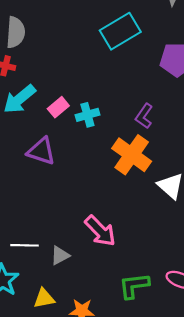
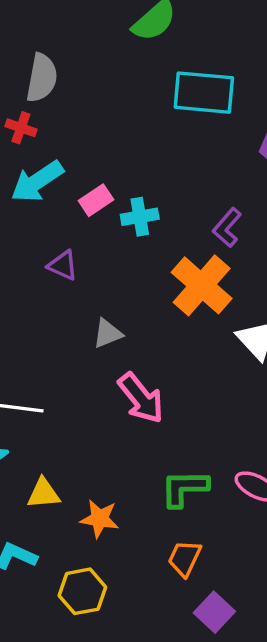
cyan rectangle: (120, 31) -> (204, 93), turned 30
purple triangle: (41, 151) -> (63, 265), size x0.7
gray triangle: (60, 255) -> (108, 333), moved

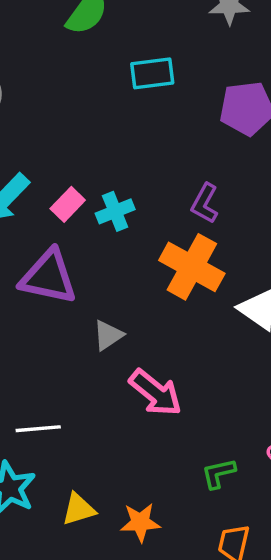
cyan rectangle: (204, 93) -> (152, 73), size x0.7
purple triangle: (63, 265) -> (48, 277), size x1.8
green L-shape: (184, 488) -> (218, 473), size x0.7

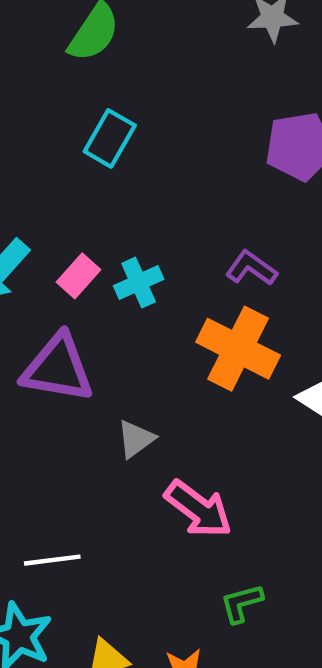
cyan rectangle: (152, 73) -> (110, 138), moved, turned -51
purple L-shape: (205, 203) -> (251, 268), turned 99
green L-shape: (218, 473) -> (242, 603), moved

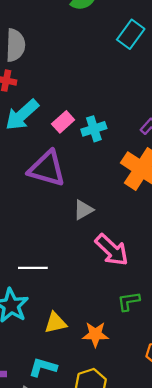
cyan rectangle: (110, 138) -> (131, 34), moved

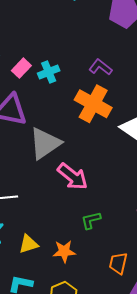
gray triangle: (83, 210) -> (45, 143), size x1.8

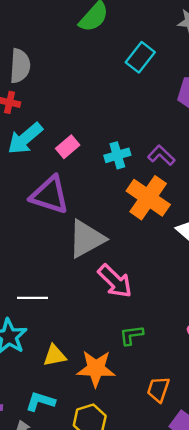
cyan cross: (49, 72) -> (117, 155), moved
orange star: (64, 251) -> (96, 369), size x1.4

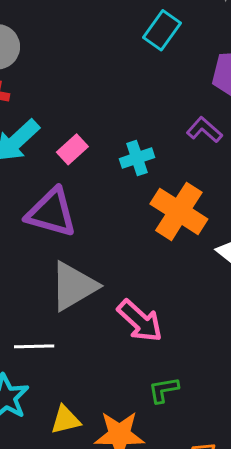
purple L-shape: (161, 155) -> (204, 130), moved
gray triangle: (86, 239) -> (74, 286), moved

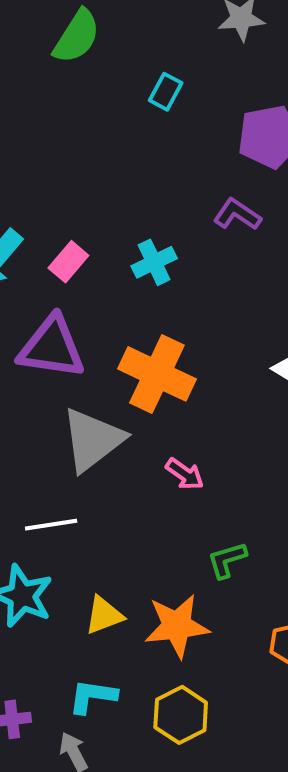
cyan rectangle: (162, 30) -> (166, 92), size x0.7
orange cross: (179, 211) -> (157, 374), moved
pink arrow: (140, 321) -> (185, 474), size x0.6

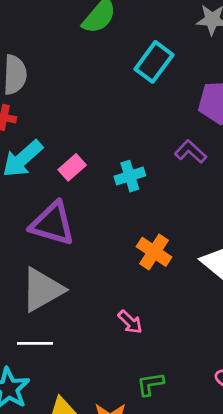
cyan rectangle: (166, 92) -> (154, 62), size x1.6
orange cross: (157, 374) -> (154, 252), moved, size x0.7
gray triangle: (93, 440) -> (42, 290), moved

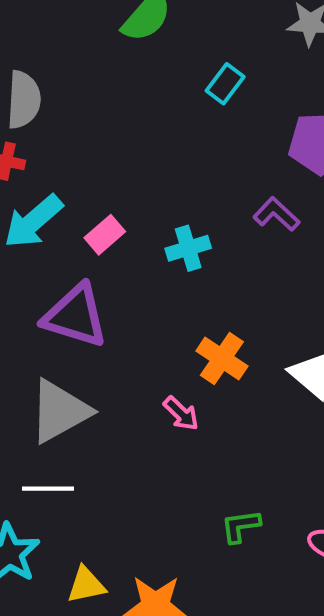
cyan rectangle: (154, 62) -> (225, 84), size x0.7
pink arrow: (130, 322) -> (181, 413), moved
green L-shape: (150, 384) -> (241, 526), moved

